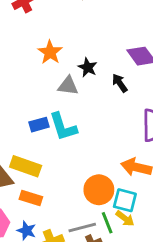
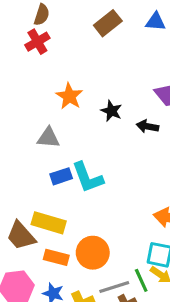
black arrow: (120, 83) -> (148, 126), turned -42
gray triangle: (68, 86) -> (48, 138), moved
orange circle: (99, 190) -> (93, 253), moved

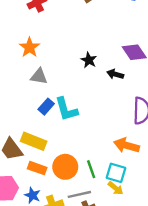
orange star: (69, 96) -> (29, 47), moved
blue rectangle: (61, 176) -> (46, 107), turned -35
green line: (141, 280) -> (91, 169), moved

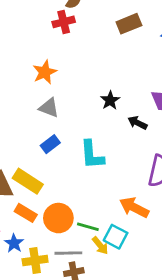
cyan L-shape: (66, 109) -> (92, 155), moved
green line: (91, 169) -> (88, 227), turned -66
yellow arrow: (116, 188) -> (100, 245), moved

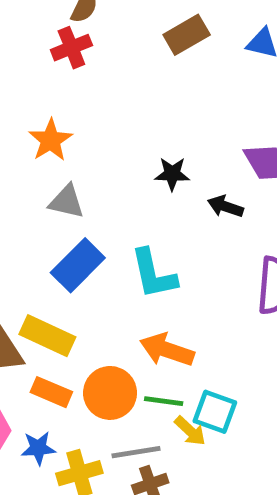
black star: (110, 100) -> (172, 174), turned -30
blue rectangle: (50, 144) -> (78, 265), size x1.5
orange arrow: (134, 207) -> (167, 350), moved
blue star: (14, 243) -> (38, 448), turned -30

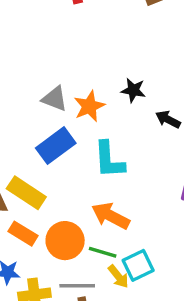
orange star: (50, 140) -> (89, 106), moved
cyan square: (215, 412) -> (138, 265), turned 36

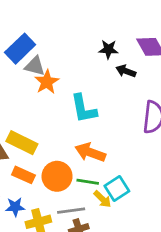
black star: (133, 90) -> (108, 49), moved
orange star: (89, 106) -> (47, 82), moved
blue rectangle: (56, 146) -> (20, 49), moved

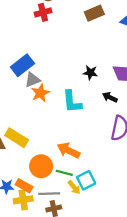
gray triangle: (35, 66) -> (32, 80), turned -42
black arrow: (126, 71) -> (110, 97), moved
cyan L-shape: (84, 109) -> (72, 102), moved
orange rectangle: (23, 175) -> (24, 186), moved

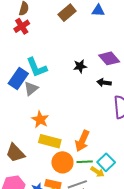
orange star: (40, 93) -> (40, 119), moved
cyan L-shape: (72, 102) -> (37, 67), moved
yellow rectangle: (17, 138) -> (50, 141), moved
orange arrow: (68, 150) -> (82, 141), turned -75

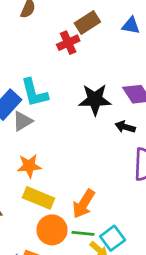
red cross: (22, 26) -> (68, 43), moved
black star: (80, 66) -> (95, 100), size x1.6
orange star: (40, 119) -> (29, 166), turned 30

